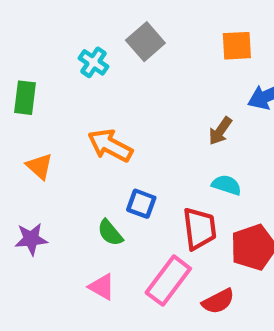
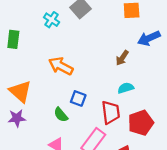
orange triangle: (39, 166) -> (20, 92), moved, size x1.5
cyan semicircle: (227, 185) -> (126, 88), turned -35

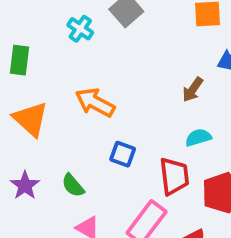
orange triangle: (20, 92) -> (31, 119), moved
green semicircle: (61, 115) -> (73, 185), moved
purple star: (17, 118) -> (25, 185), turned -30

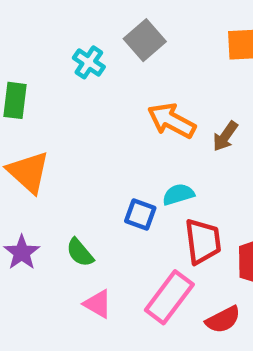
orange arrow: (95, 102) -> (172, 121), moved
cyan semicircle: (198, 138) -> (178, 194), moved

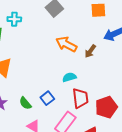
cyan cross: (89, 62) -> (14, 19), moved, turned -32
blue square: (140, 215) -> (47, 98), moved, turned 32

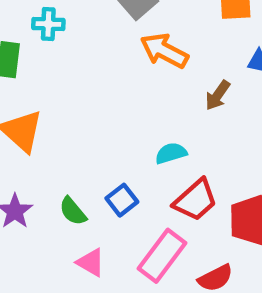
orange arrow: (66, 44) -> (164, 51), moved
red trapezoid: (80, 98) -> (195, 200), turned 55

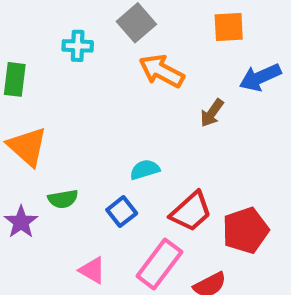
cyan cross: (48, 24) -> (78, 46), moved
cyan semicircle: (171, 153) -> (145, 170), moved
green semicircle: (73, 211) -> (63, 199), moved, turned -60

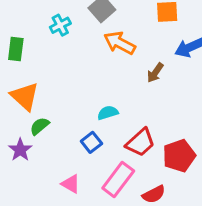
cyan cross: (78, 46) -> (60, 25), turned -30
green semicircle: (63, 199) -> (40, 126), moved, turned 150

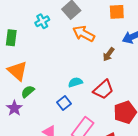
red trapezoid: (140, 142) -> (103, 89), moved

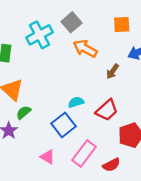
cyan cross: (42, 21) -> (40, 35), size x1.6
blue square: (64, 103) -> (63, 125), size x1.5

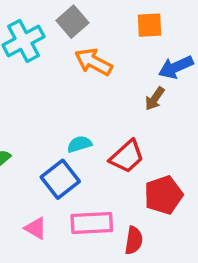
brown arrow: (113, 71) -> (155, 99), moved
pink rectangle: (84, 153) -> (92, 223), turned 50
red semicircle: (111, 165) -> (134, 240), turned -54

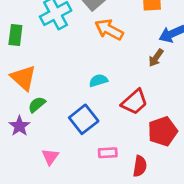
cyan semicircle: (79, 144) -> (98, 80), moved
pink rectangle: (92, 223) -> (108, 153), size x0.6
pink triangle: (36, 228) -> (50, 157), moved, turned 36

